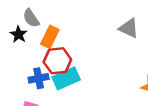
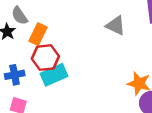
blue cross: (39, 78) -> (15, 75), moved

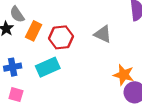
gray triangle: (116, 25) -> (103, 34), moved
red hexagon: (45, 58) -> (61, 37), moved

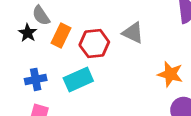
gray triangle: (103, 34) -> (133, 33), moved
orange star: (124, 75) -> (170, 74), moved

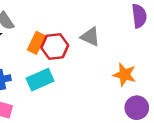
orange rectangle: (61, 35) -> (36, 43), moved

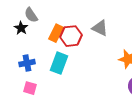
cyan rectangle: (40, 80) -> (59, 63), turned -45

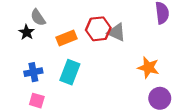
orange rectangle: (56, 33) -> (66, 38), turned 42
red hexagon: (71, 36) -> (98, 29), moved

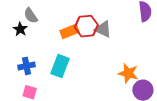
orange rectangle: (66, 38) -> (70, 31), moved
orange star: (148, 68) -> (128, 73), moved

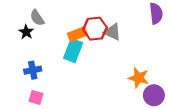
cyan rectangle: (60, 66) -> (73, 51), moved

